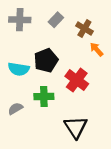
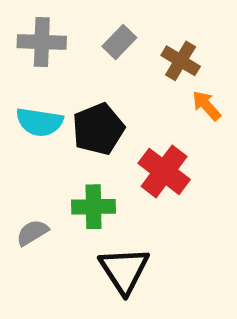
cyan semicircle: (19, 69) -> (39, 122), moved
black triangle: (76, 127) -> (124, 270), moved

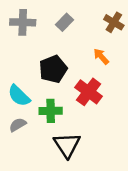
brown cross: (181, 61) -> (114, 22), moved
orange arrow: (206, 106) -> (101, 56), moved
cyan semicircle: (39, 122) -> (19, 96), moved, turned 35

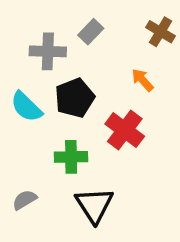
gray cross: (23, 22) -> (48, 51), moved
cyan semicircle: (19, 96) -> (26, 107), moved
gray semicircle: (18, 125) -> (25, 200), moved

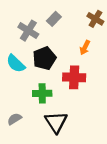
gray cross: (48, 51) -> (28, 31), turned 30
orange arrow: (143, 80) -> (85, 48), turned -112
red cross: (125, 130) -> (74, 77), turned -35

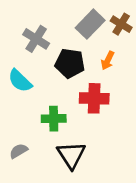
gray rectangle: (54, 19) -> (90, 24), moved, size x1.5
black pentagon: (44, 58) -> (70, 63), moved, turned 30

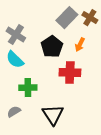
gray cross: (36, 39) -> (16, 35), moved
black pentagon: (70, 63) -> (52, 47), turned 30
green cross: (54, 119) -> (28, 88), moved

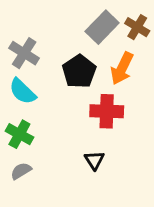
orange arrow: (80, 45) -> (122, 68), size x1.5
green cross: (28, 88) -> (19, 134), moved, turned 30
black triangle: (53, 115) -> (94, 160), moved, size x0.6

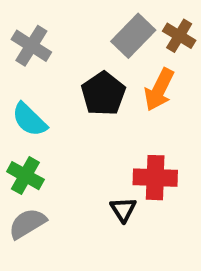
gray cross: (24, 53) -> (31, 46), moved
red cross: (107, 111) -> (155, 178), moved
gray semicircle: (21, 171) -> (27, 223), size x1.4

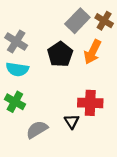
gray cross: (31, 46) -> (16, 42), moved
cyan semicircle: (29, 120) -> (17, 69), turned -35
gray semicircle: (27, 223) -> (37, 130), moved

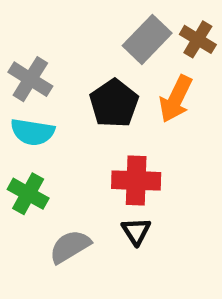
red cross: (90, 103) -> (136, 180), moved

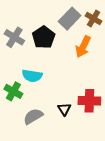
black pentagon: (114, 103) -> (44, 37), moved
cyan semicircle: (33, 132) -> (32, 76), moved
red cross: (136, 180) -> (89, 101), moved

